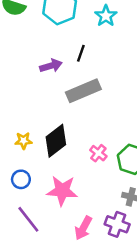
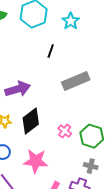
purple arrow: (51, 66) -> (18, 89), moved, size x1.4
gray rectangle: (83, 91) -> (76, 81), moved

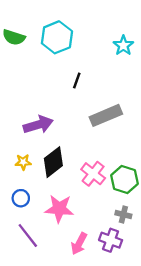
cyan star: (71, 21) -> (123, 45), moved
pink cross: (65, 131) -> (93, 174), size x1.5

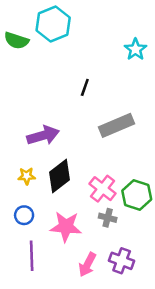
cyan hexagon: (57, 37) -> (53, 24), moved
gray cross: (123, 215) -> (108, 218), moved
purple line: (28, 235) -> (32, 256), turned 36

